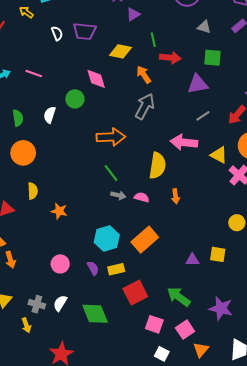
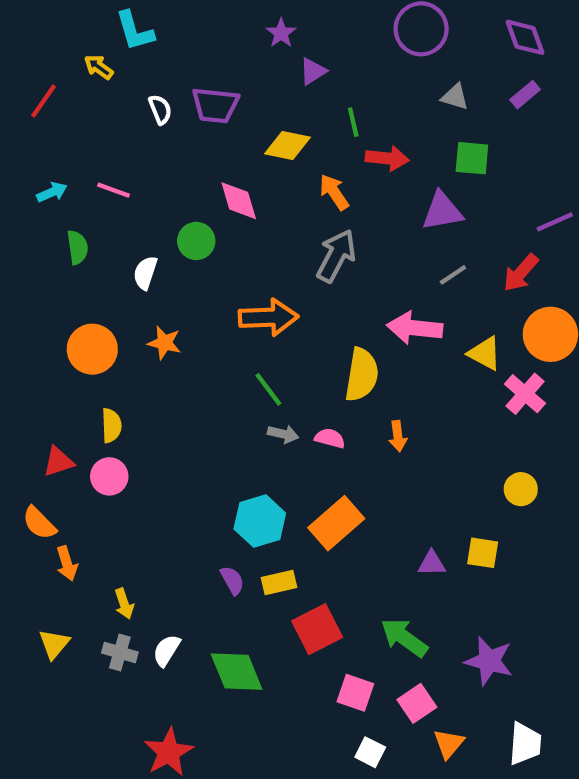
green semicircle: (18, 118) -> (77, 247), moved
orange star: (59, 211) -> (164, 343), moved
pink circle: (60, 264) -> (109, 476), moved
yellow arrow: (26, 325) -> (124, 604), moved

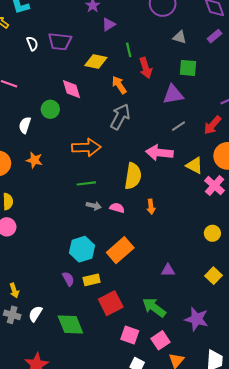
red arrow: (387, 158) -> (146, 68), turned 66
green line: (268, 389) -> (86, 183), turned -60
yellow square: (483, 553) -> (213, 276), moved, turned 35

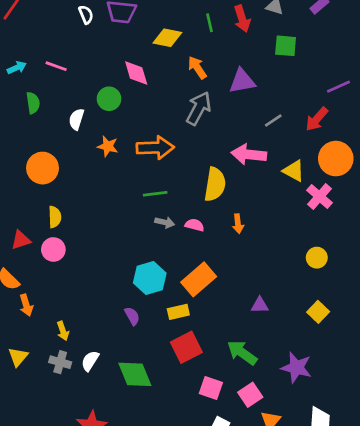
red arrow: (146, 68) -> (242, 19), moved
purple triangle: (173, 94) -> (242, 81), moved
orange star: (34, 160) -> (108, 146), moved
yellow rectangle: (92, 280) -> (178, 312), moved

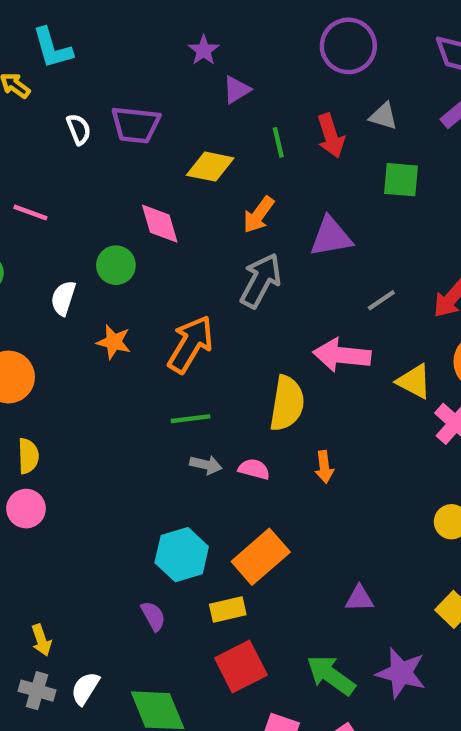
orange arrow: (197, 68) -> (258, 215), turned -110
orange arrow: (155, 148) -> (190, 344), turned -57
purple star: (296, 368) -> (401, 673), moved

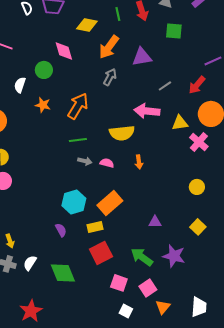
orange arrow: (258, 215) -> (109, 47), size x1.4
gray arrow: (261, 281) -> (110, 77), size x0.7
yellow triangle: (414, 381) -> (180, 123), turned -36
yellow semicircle: (287, 403) -> (122, 133), turned 75

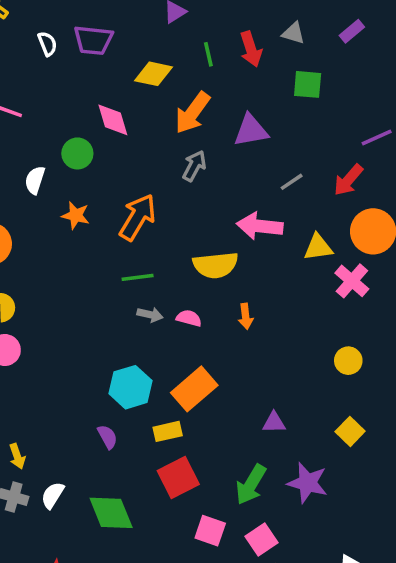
green arrow: (142, 257) -> (251, 485), turned -95

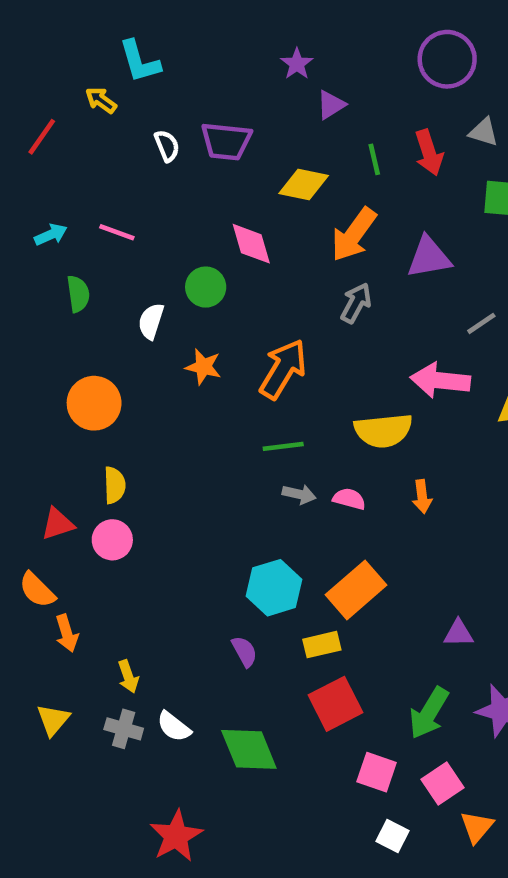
white semicircle: (53, 495) -> (174, 727), turned -84

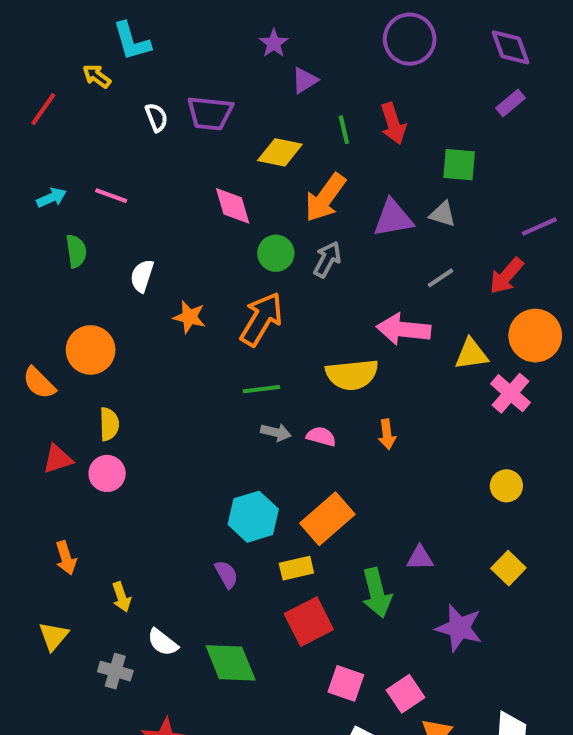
gray triangle: (484, 132) -> (443, 214), moved
green circle: (206, 287) -> (276, 253), moved
orange semicircle: (37, 590) -> (39, 383), moved
green arrow: (429, 713) -> (377, 593), moved, turned -45
gray cross: (124, 729) -> (115, 671), moved

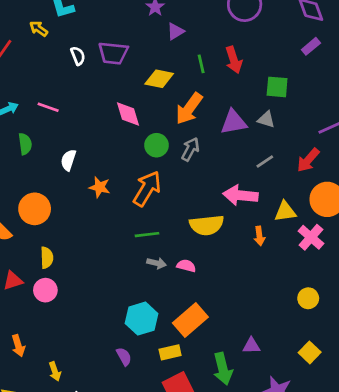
orange arrow: (387, 434) -> (259, 236), moved

